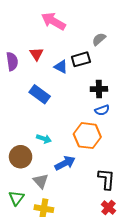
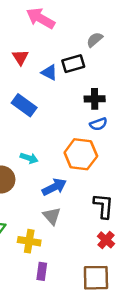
gray triangle: (41, 181) -> (52, 216), moved

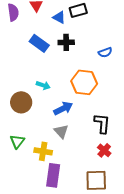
black cross: (95, 99) -> (66, 42), moved
blue semicircle: (98, 124) -> (105, 52), moved
purple rectangle: (42, 271) -> (53, 175), size x1.6

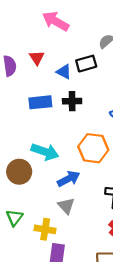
blue rectangle: (39, 43) -> (40, 102), turned -42
cyan arrow: (43, 85) -> (45, 152), size x1.6

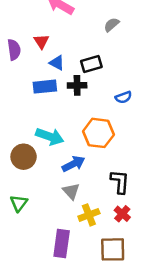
black rectangle: (86, 64) -> (91, 64), moved
blue triangle: (64, 72) -> (57, 63), moved
yellow cross: (45, 229) -> (89, 215), moved, turned -30

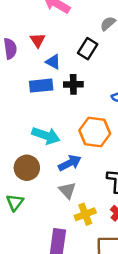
black rectangle: (91, 64) -> (88, 49), moved, turned -42
brown circle: (24, 157) -> (27, 168), moved

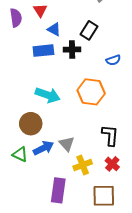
black rectangle: (88, 49) -> (89, 30), moved
blue arrow: (70, 163) -> (43, 148), moved
green triangle: (15, 202) -> (20, 154), turned -42

